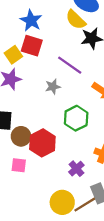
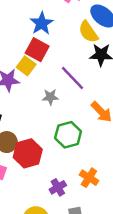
yellow square: (13, 55) -> (26, 66), moved, turned -30

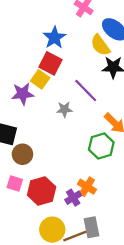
green hexagon: (68, 135) -> (101, 146), moved
red hexagon: (28, 153) -> (42, 191), moved
orange cross: (89, 178) -> (87, 187), moved

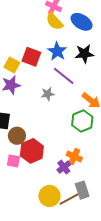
blue star: (55, 38) -> (57, 51), moved
yellow semicircle: (100, 45) -> (54, 21), moved
yellow square: (40, 79) -> (12, 65), moved
red hexagon: (42, 191) -> (32, 151), moved

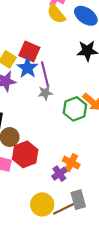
blue star: (57, 51) -> (27, 68), moved
purple line: (64, 76) -> (45, 74), moved, turned 35
green hexagon: (82, 121) -> (75, 109), moved

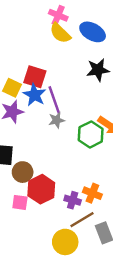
purple cross: (59, 174) -> (73, 200), moved, turned -32
brown line: (64, 209) -> (82, 220), moved

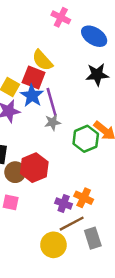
yellow semicircle: (60, 33) -> (42, 60), moved
red hexagon: (41, 189) -> (34, 168), moved

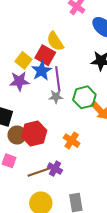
green hexagon: (86, 139) -> (84, 97), moved
orange cross: (84, 198) -> (72, 141), moved
brown line: (72, 224) -> (39, 172), moved

